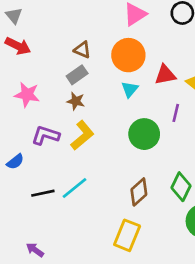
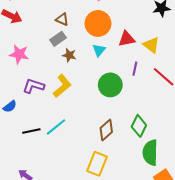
brown star: (76, 101) -> (69, 55), moved

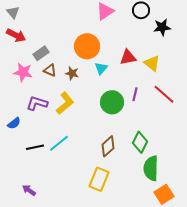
brown triangle: (62, 19) -> (50, 70), moved
orange circle: (98, 23) -> (87, 46), moved
gray rectangle: (58, 39) -> (41, 53), moved
purple line: (135, 69) -> (135, 94), moved

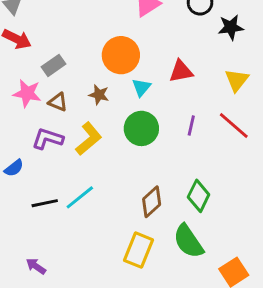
yellow triangle: (152, 63) -> (237, 80), moved, turned 30
brown triangle: (50, 70) -> (58, 102), moved
green circle: (112, 102) -> (141, 128), moved
green semicircle: (151, 168) -> (188, 241), moved, turned -35

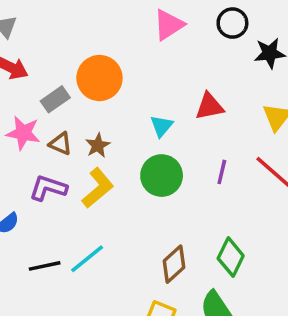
orange circle: (121, 55) -> (99, 78), moved
brown star: (99, 95) -> (98, 145), moved, turned 30

